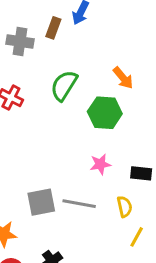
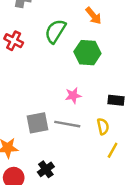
orange arrow: (123, 78) -> (93, 16), moved
pink star: (100, 164) -> (73, 95), moved

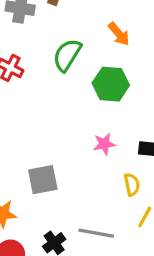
pink star: (73, 95) -> (104, 144), moved
gray line: (67, 124) -> (96, 233), moved

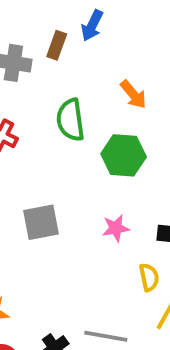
green semicircle: (67, 55) -> (70, 120), turned -40
gray square: (43, 180) -> (41, 222), moved

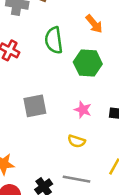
pink star: (116, 228) -> (83, 110), turned 30
yellow semicircle: (149, 277) -> (76, 141), moved, turned 120

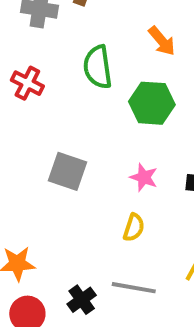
gray square: (35, 106) -> (68, 171), turned 30
yellow semicircle: (76, 141) -> (134, 228), turned -90

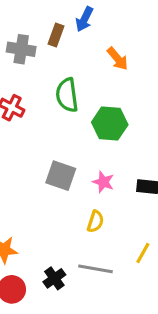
orange arrow: (162, 41) -> (118, 59), moved
gray square: (68, 171) -> (61, 176), moved

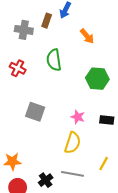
green hexagon: (110, 123) -> (97, 79), moved
gray square: (61, 176) -> (35, 112), moved
yellow semicircle: (95, 221) -> (73, 143), size x1.5

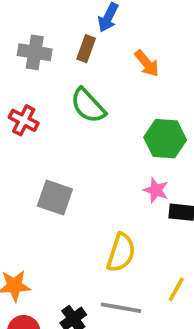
brown rectangle: (47, 21) -> (86, 49), moved
green semicircle: (54, 60) -> (88, 106), turned -35
pink star: (78, 117) -> (156, 190), moved

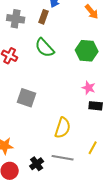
orange arrow: (147, 63) -> (92, 12), moved
green hexagon: (165, 139) -> (87, 51), moved
pink star: (156, 190) -> (89, 88), moved

